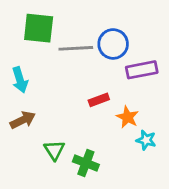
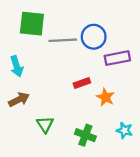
cyan star: (146, 140) -> (124, 130), moved
green cross: (86, 163) -> (85, 135), moved

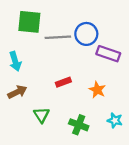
purple rectangle: (117, 58) -> (108, 54), turned 30
red rectangle: (82, 83) -> (63, 82), moved

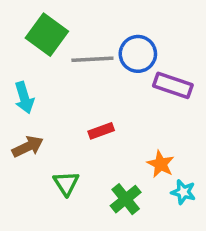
green square: (29, 22) -> (47, 35), turned 30
orange star: (97, 90) -> (161, 164), moved
green cross: (79, 125) -> (126, 199), turned 30

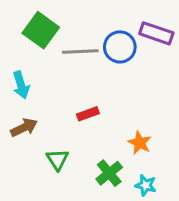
purple rectangle: (173, 85) -> (156, 33), moved
cyan star: (183, 192) -> (146, 185), moved

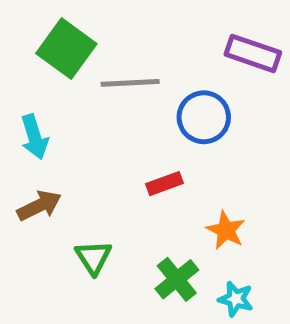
blue circle: (120, 47) -> (204, 117), moved
red rectangle: (88, 114) -> (164, 184), moved

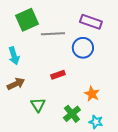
green square: (66, 49) -> (27, 20), turned 30
purple rectangle: (253, 53) -> (91, 22), moved
red rectangle: (164, 184) -> (58, 75), moved

